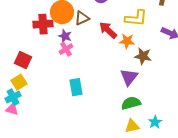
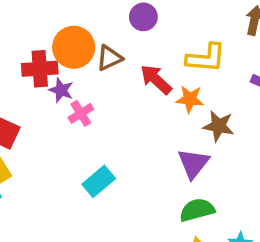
purple star: (65, 36) -> (61, 90), moved
cyan rectangle: (76, 87) -> (99, 181), turned 60

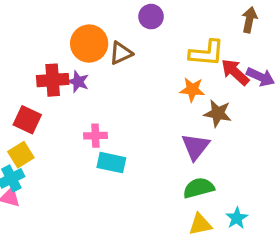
red cross: (40, 69) -> (53, 80), moved
red arrow: (156, 79) -> (235, 72), moved
pink cross: (81, 113) -> (95, 136), moved, turned 30
cyan rectangle: (99, 181) -> (111, 163), turned 52

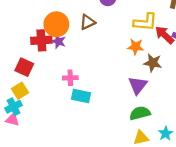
orange circle: (89, 44) -> (56, 24), moved

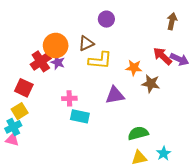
yellow L-shape: (145, 22) -> (100, 60), moved
red cross: (41, 40) -> (41, 61), turned -30
purple triangle: (138, 85) -> (115, 95), moved, turned 42

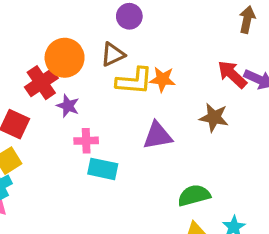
purple circle: (106, 19) -> (129, 16), moved
purple star: (58, 62) -> (68, 106), moved
orange star: (134, 68) -> (162, 79), moved

